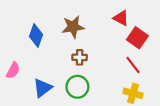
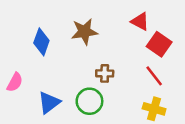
brown cross: (80, 57) -> (105, 73), moved

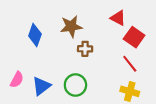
brown cross: (105, 73) -> (85, 49), moved
pink semicircle: (15, 82) -> (17, 80), moved

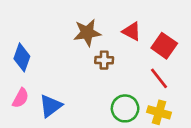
red triangle: (118, 18) -> (132, 31), moved
blue diamond: (35, 35) -> (22, 57), moved
green circle: (75, 85) -> (125, 108), moved

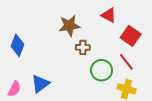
red triangle: (132, 31) -> (109, 15), moved
pink semicircle: (21, 98) -> (14, 89), moved
green circle: (125, 108) -> (102, 70), moved

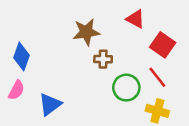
pink semicircle: (14, 89) -> (16, 90), moved

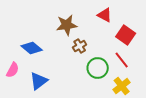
blue diamond: (22, 57) -> (32, 48), moved, turned -70
brown cross: (103, 59) -> (80, 46), turned -32
yellow cross: (157, 111) -> (122, 86), turned 36

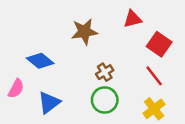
red triangle: (105, 15) -> (133, 19), turned -42
brown cross: (80, 46) -> (105, 72), moved
green circle: (98, 68) -> (105, 100), moved

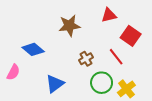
red line: (154, 76) -> (116, 57), moved
green circle: (105, 100) -> (102, 83), moved
blue triangle: (49, 103) -> (55, 84), moved

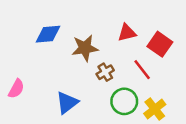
red triangle: (109, 15) -> (127, 33), moved
brown star: (69, 26) -> (85, 48), moved
blue diamond: (33, 49) -> (48, 34), moved, turned -45

